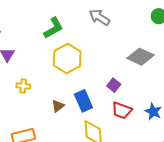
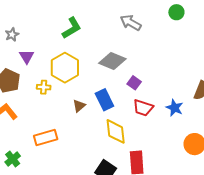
gray arrow: (100, 17) -> (131, 23), moved
gray diamond: (141, 57) -> (112, 61), moved
yellow hexagon: (67, 59) -> (65, 68), moved

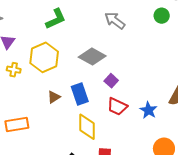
yellow cross: (44, 87) -> (14, 70), moved

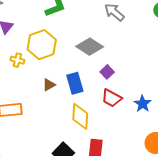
yellow cross: (14, 70) -> (17, 60), moved

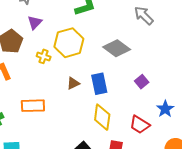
purple square: (107, 72) -> (142, 82), moved
red trapezoid: (112, 98) -> (140, 125), moved

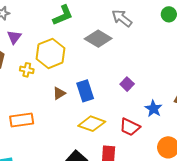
gray diamond: (117, 48) -> (98, 39), moved
yellow diamond: (102, 117) -> (92, 124), turned -72

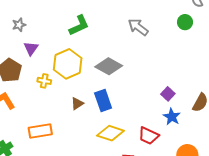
gray diamond: (98, 39) -> (109, 66), moved
purple square: (127, 84) -> (168, 94), moved

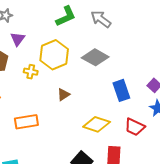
gray arrow: (138, 27) -> (101, 19), moved
blue rectangle: (103, 100) -> (121, 90), moved

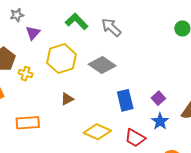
green L-shape: (66, 16) -> (77, 21), turned -115
purple triangle: (18, 39) -> (33, 33), moved
yellow cross: (31, 72) -> (26, 74), moved

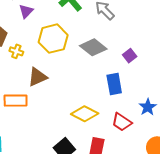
purple square: (158, 98) -> (130, 56), moved
brown triangle: (67, 99) -> (37, 77), moved, size x1.5

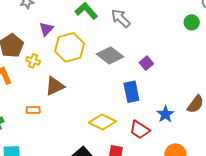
purple triangle: (26, 11) -> (46, 29), moved
orange rectangle: (16, 101) -> (33, 110), size x0.6

